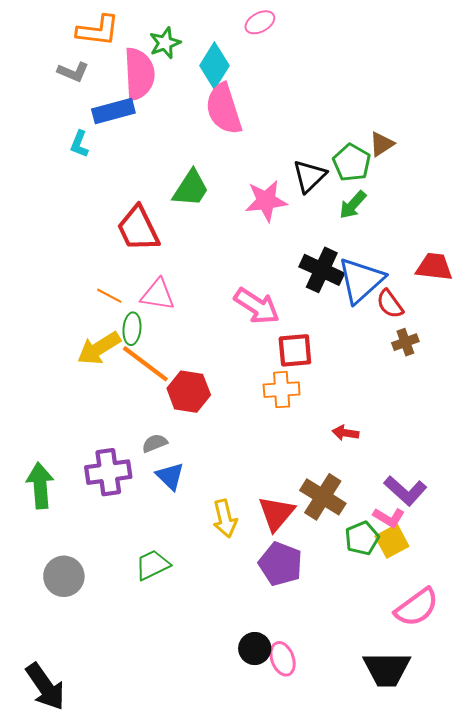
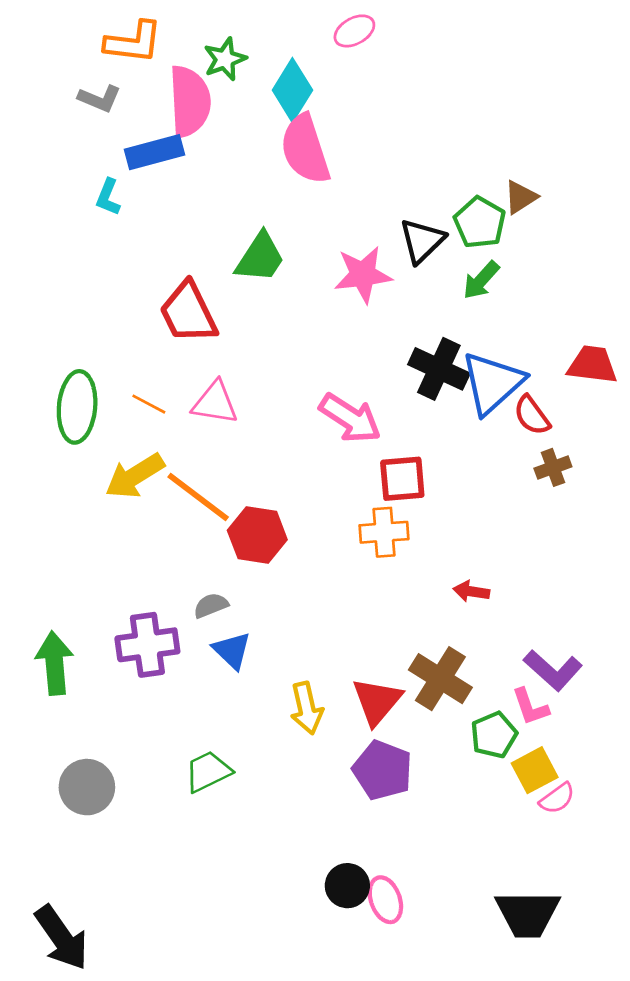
green ellipse: (132, 329) -> (77, 407), moved, size x1.6
pink L-shape: (389, 517) -> (530, 707), turned 40
yellow square: (392, 541) -> (535, 770), moved
pink semicircle: (417, 607) -> (557, 798), moved, size x0.6

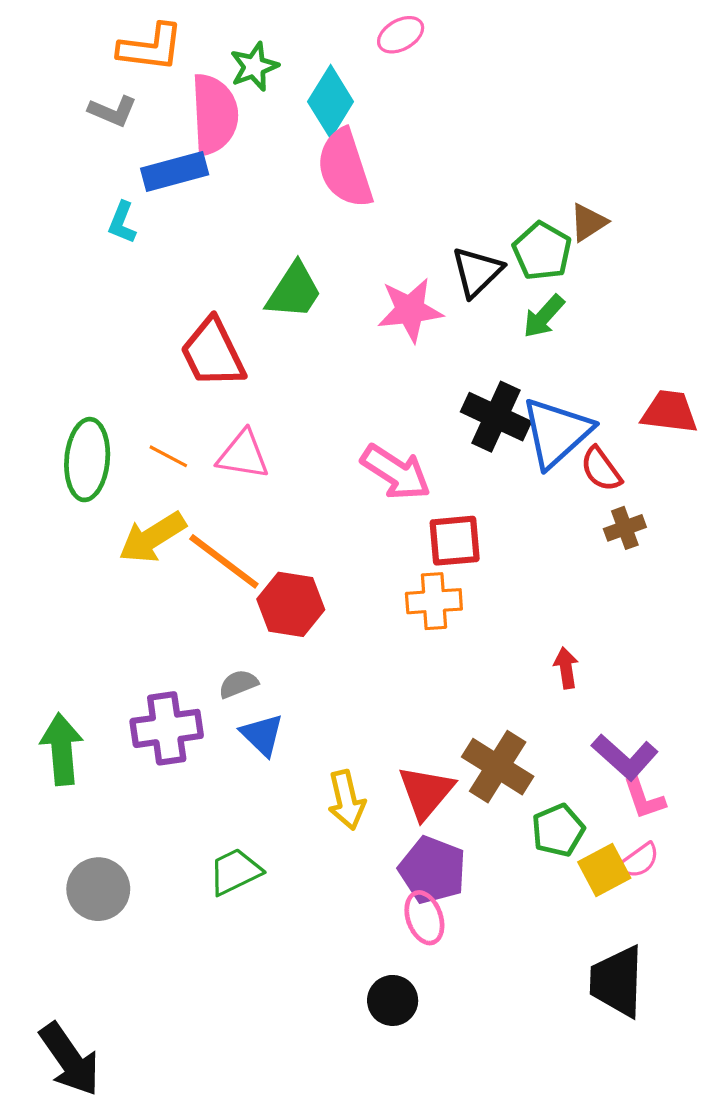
red arrow: (471, 591) -> (566, 668), moved, turned 72
pink L-shape: (530, 707) -> (644, 798), moved
pink semicircle: (557, 798) -> (639, 860), moved
pink ellipse: (385, 900) -> (424, 918), moved
black trapezoid: (528, 914) -> (617, 981), moved, turned 92

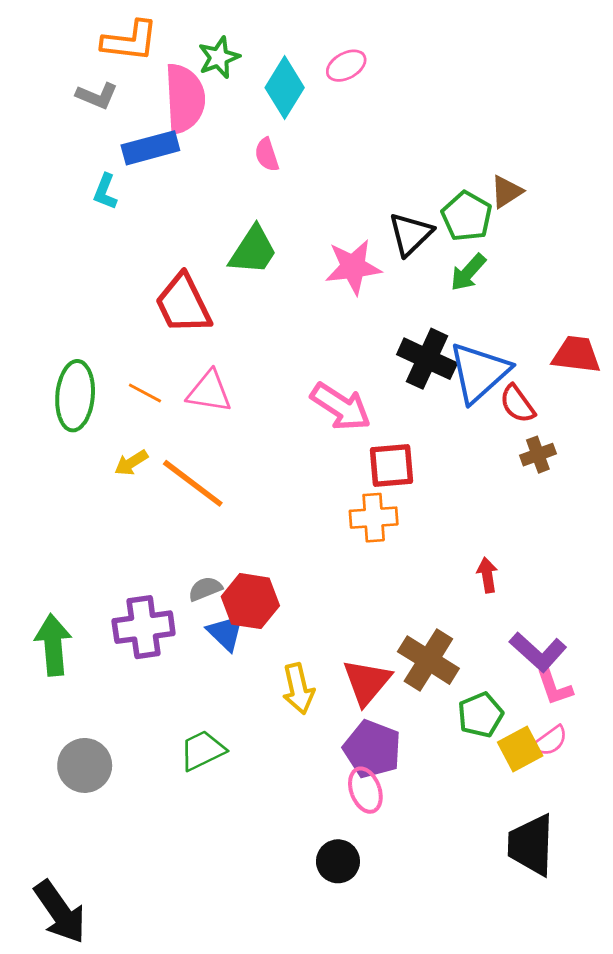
pink ellipse: (401, 35) -> (346, 66), moved
pink semicircle: (345, 168) -> (267, 155), moved, size x0.5
yellow arrow: (152, 538) -> (131, 463), size x0.6
red hexagon: (291, 604) -> (250, 601), moved

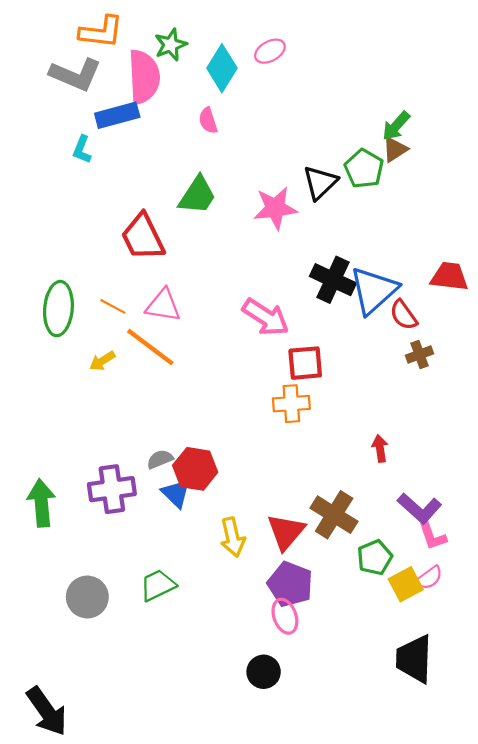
gray L-shape: (97, 96) -> (76, 75), size x1.6
green arrow: (468, 272) -> (396, 126), moved
orange line: (193, 483) -> (150, 347), moved
gray circle: (85, 765) -> (87, 597), moved

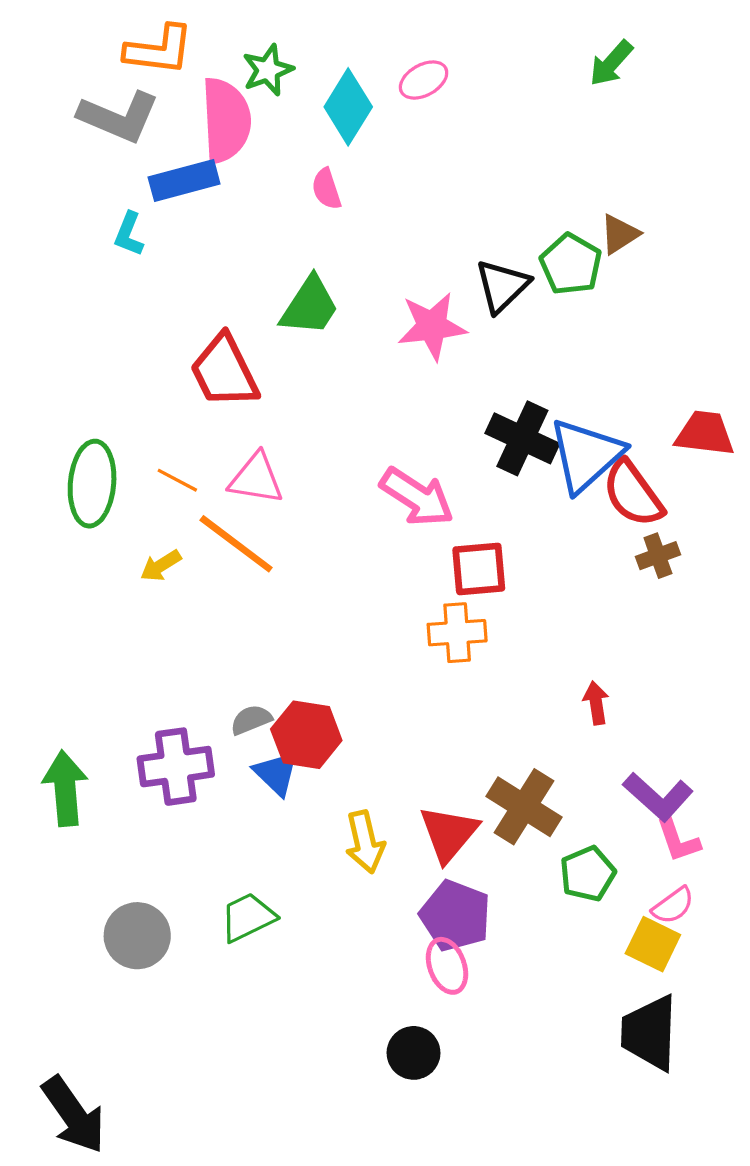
green arrow: (396, 126) -> (611, 63), moved
red semicircle: (404, 315) -> (633, 494), size x1.4
yellow square: (406, 584) -> (653, 944), moved, turned -36

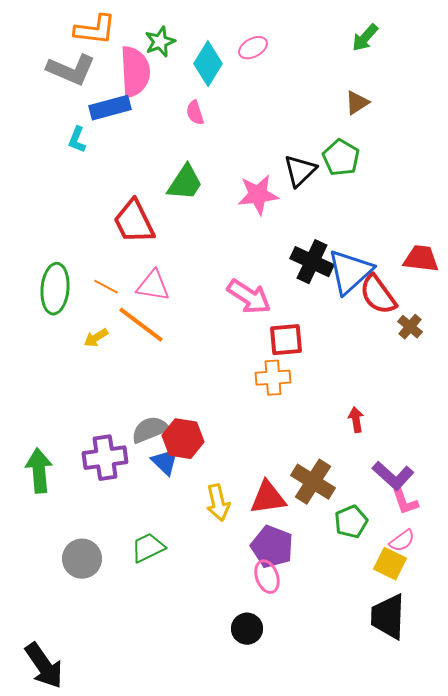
brown triangle: (619, 234) -> (357, 103), moved
brown cross: (658, 556) -> (410, 327), moved, turned -30
gray semicircle: (251, 720) -> (150, 430), size x1.5
red triangle: (449, 834) -> (268, 498), turned 42

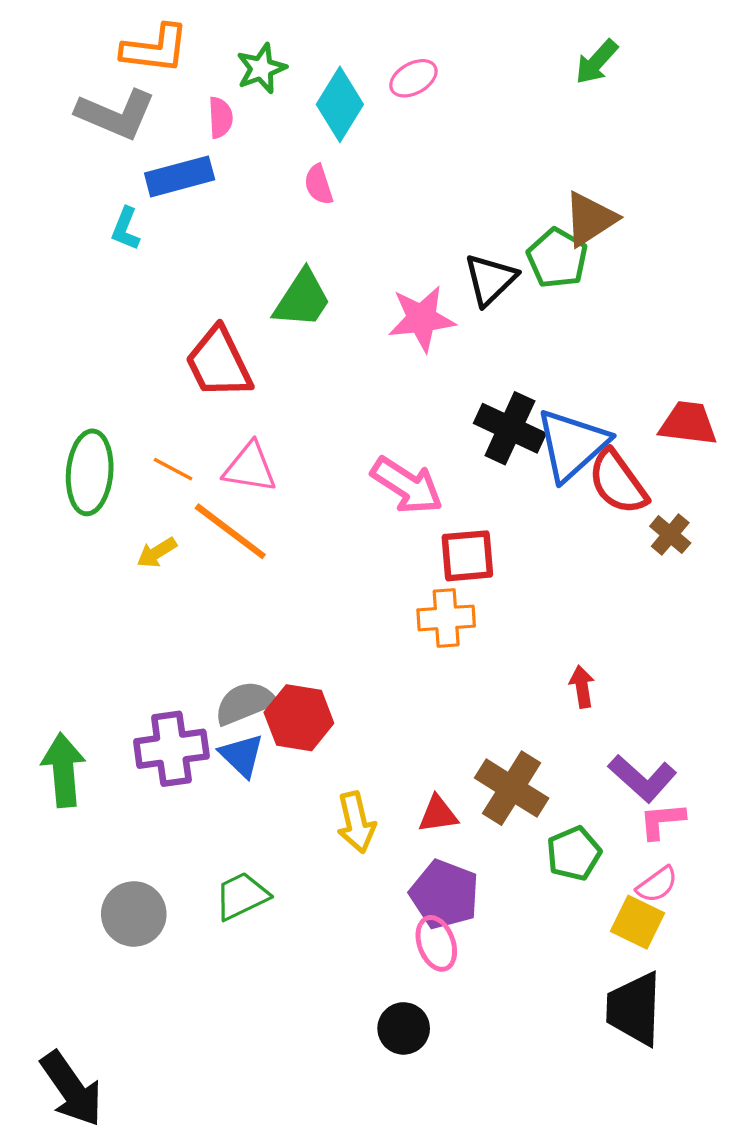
pink semicircle: (135, 72) -> (220, 118), size x0.5
brown triangle: (357, 103) -> (590, 219), moved, size x1.4
blue triangle: (165, 462) -> (242, 755), moved
red triangle: (268, 498) -> (438, 814), size x0.7
pink L-shape: (405, 502) -> (662, 821), turned 104

